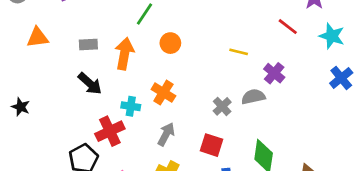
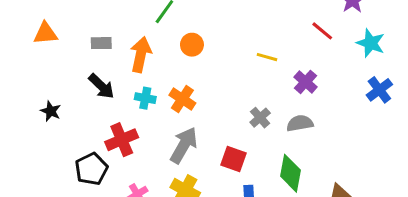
gray semicircle: (253, 97) -> (300, 123), moved
cyan cross: (131, 106) -> (145, 98), moved
gray cross: (222, 106) -> (260, 118), moved
black star: (21, 107) -> (51, 111), moved
gray arrow: (166, 134) -> (184, 145), size x1.4

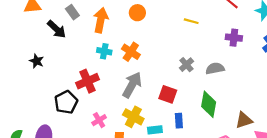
gray rectangle: (101, 43) -> (72, 12), turned 56
purple cross: (306, 82) -> (234, 38), moved, turned -35
black arrow: (101, 86) -> (57, 29), moved

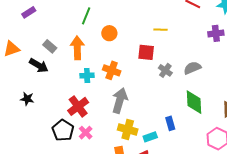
purple cross: (234, 38) -> (216, 33), moved
red square: (168, 94) -> (146, 52), moved
pink cross: (99, 120) -> (86, 133), moved

